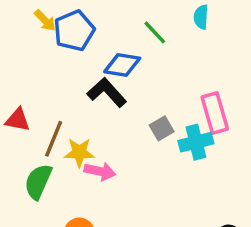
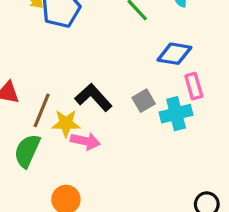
blue diamond: (122, 65) -> (174, 54), moved
black L-shape: (107, 92) -> (93, 97), moved
pink rectangle: (215, 113) -> (194, 86), size x0.7

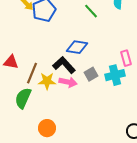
blue diamond: (174, 54) -> (77, 47), moved
gray square: (144, 101) -> (91, 74), moved
pink arrow: (85, 141) -> (68, 82), moved

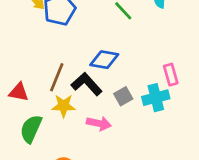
red triangle: (11, 62) -> (19, 92), moved
brown line: (32, 73) -> (57, 77), moved
pink arrow: (68, 82) -> (99, 123), moved

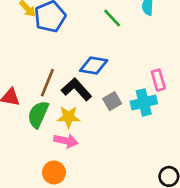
yellow star: (64, 106) -> (69, 117), moved
pink arrow: (99, 123) -> (66, 141), moved
green semicircle: (31, 129) -> (38, 114), moved

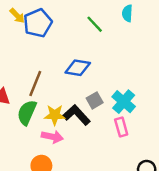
pink rectangle: (158, 80) -> (121, 127), moved
black L-shape: (76, 89) -> (76, 115), moved
cyan cross: (144, 102) -> (124, 102), turned -35

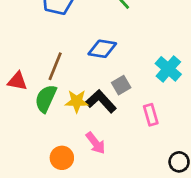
cyan cross: (124, 102) -> (168, 69), moved
pink arrow: (52, 137) -> (96, 143), moved, turned 40

